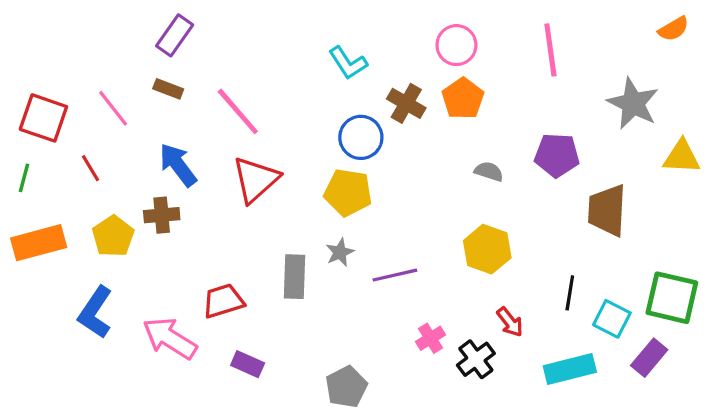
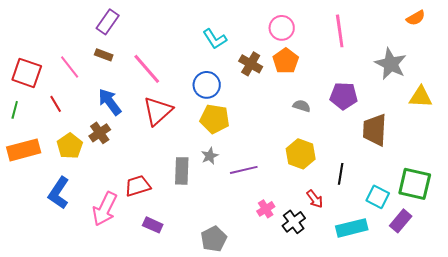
blue circle: (361, 137) -> (207, 85), moved
brown cross: (162, 215) -> (100, 133), turned -30
black line: (570, 293) -> (341, 174), moved
pink arrow: (170, 338) -> (105, 209), turned -96

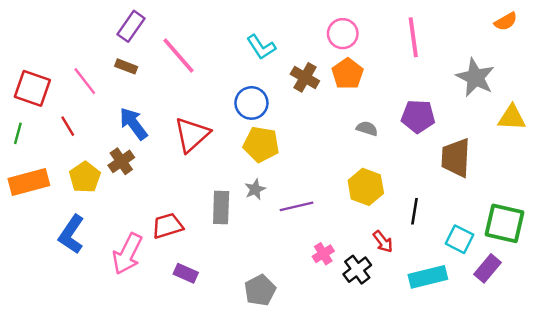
pink line: (147, 69) -> (178, 56), moved

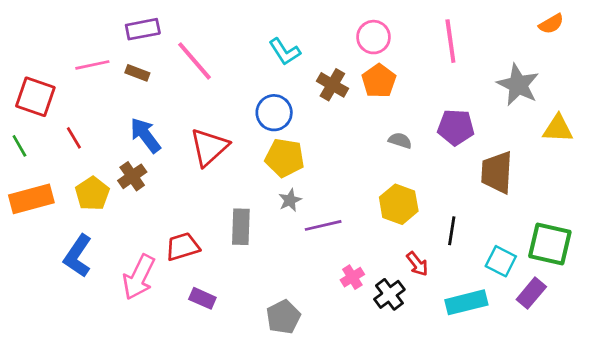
purple rectangle: (131, 26) -> (143, 29), turned 44
pink line: (85, 81) -> (92, 65), moved, turned -64
green line: (18, 133) -> (19, 146), turned -45
gray star: (255, 189) -> (290, 200), moved

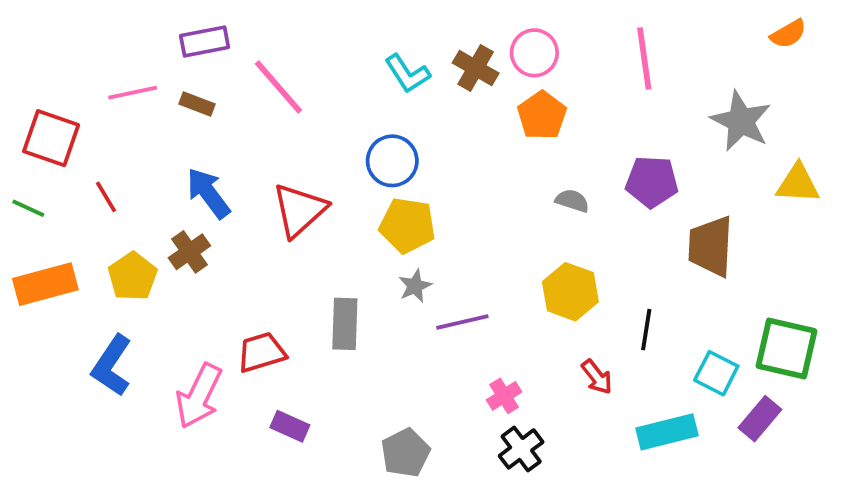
brown cross: (332, 85) -> (476, 68), moved
green line: (19, 146) -> (28, 208), turned -35
black cross: (389, 294) -> (521, 449), moved

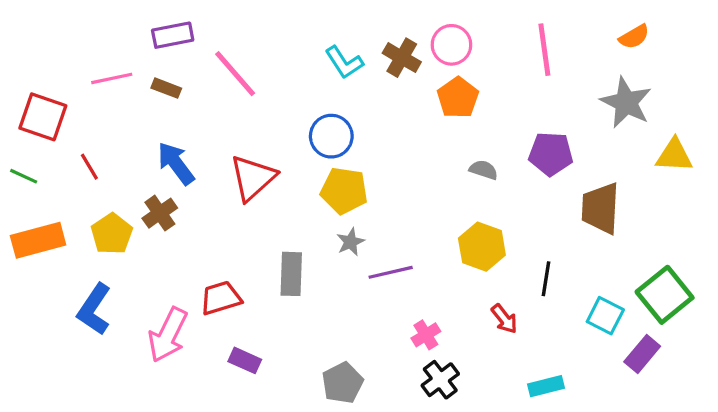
orange semicircle: (788, 34) -> (634, 37), moved
green square: (786, 348) -> (665, 295), turned 38
cyan rectangle: (667, 432) -> (546, 386), moved, size x0.7

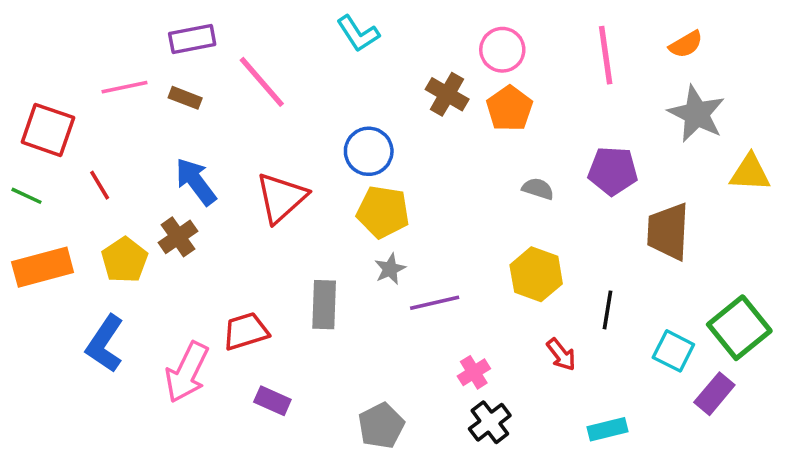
orange semicircle: (634, 37) -> (686, 44), moved
brown cross: (402, 58) -> (447, 94), moved
cyan L-shape: (344, 62) -> (358, 34), moved

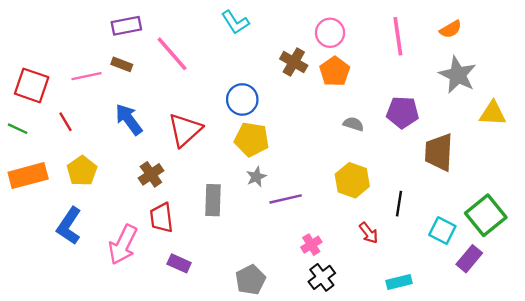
pink line: (125, 87) -> (87, 76), moved
brown cross: (178, 237) -> (151, 174), moved
red trapezoid: (246, 331) -> (162, 218), turned -80

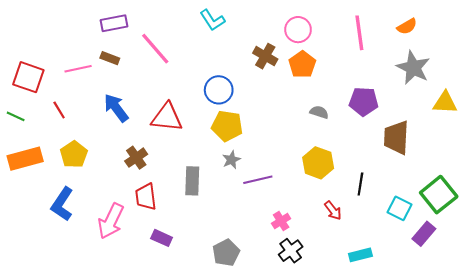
red triangle: (185, 130) -> (167, 117), turned 48

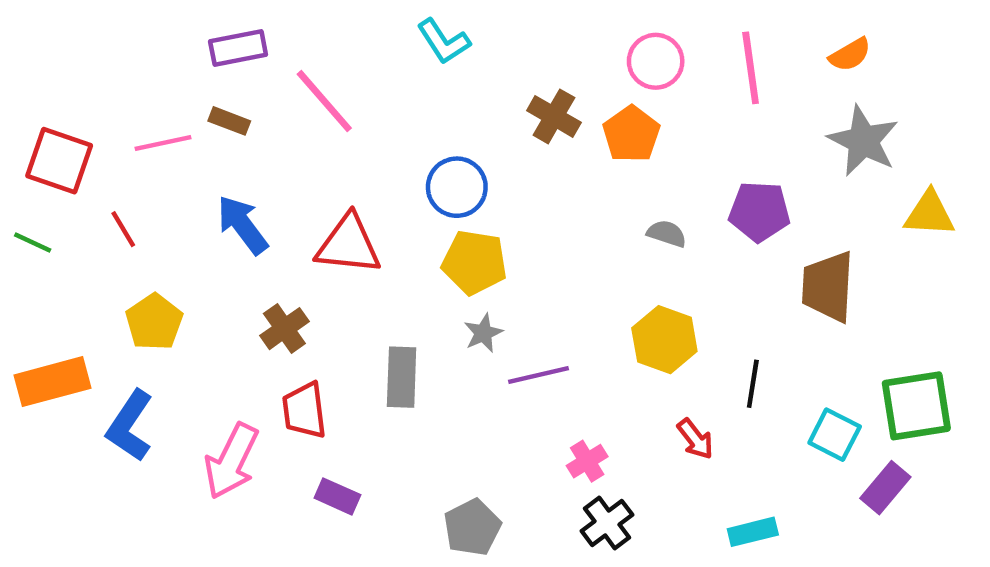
pink circle: (298, 30) -> (656, 61), moved
orange rectangle: (25, 159) -> (52, 382), moved
green square: (439, 195) -> (916, 406), turned 30

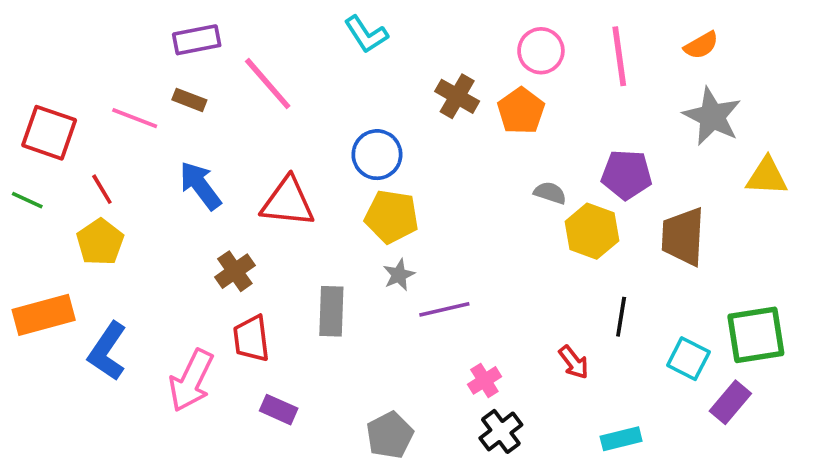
pink line: (163, 143) -> (135, 118), turned 33
yellow pentagon: (154, 322) -> (100, 242), moved
yellow hexagon: (664, 340) -> (592, 231), moved

